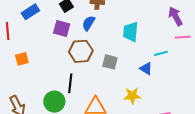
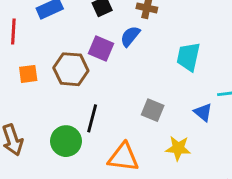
purple square: (62, 28) -> (101, 48), moved
brown hexagon: (81, 51) -> (71, 69), moved
gray square: (110, 62) -> (153, 110), moved

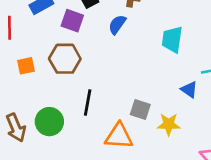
purple square: (101, 48) -> (72, 21), moved
gray square: (153, 110) -> (140, 109), moved
green circle: (66, 141) -> (49, 122), moved

